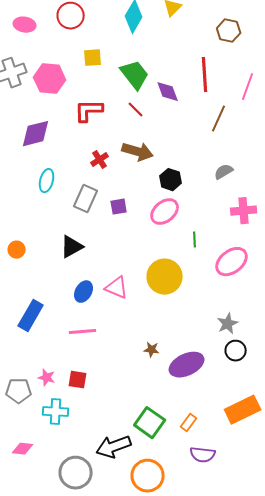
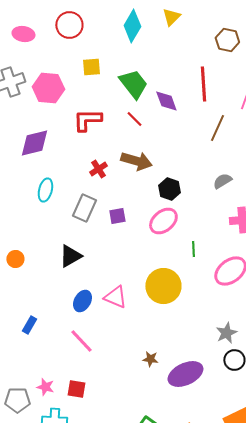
blue rectangle: (31, 316) -> (29, 325), size x0.6
pink line: (83, 332) -> (81, 341), turned 52

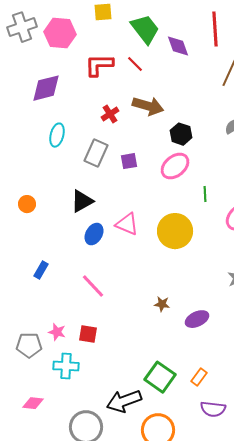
red line: (134, 119) -> (135, 64), moved
pink triangle: (115, 297) -> (127, 224), moved
blue ellipse: (82, 301) -> (94, 234), moved
purple ellipse: (185, 374) -> (197, 319), size x0.7

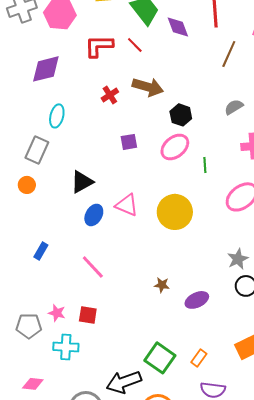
gray rectangle: (96, 153) -> (37, 150), moved
green line: (205, 194) -> (205, 165), moved

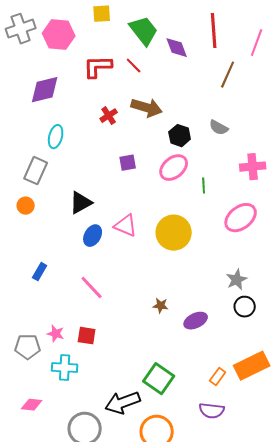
gray semicircle: (234, 107) -> (219, 128), moved, turned -120
orange rectangle: (199, 358) -> (218, 377), moved

